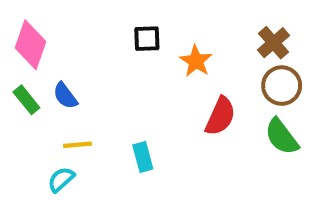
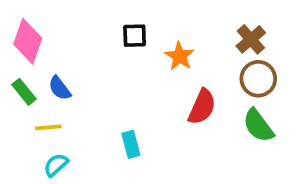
yellow line: (77, 145) -> (48, 127), moved

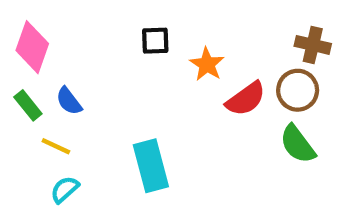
brown cross: (251, 39) -> (313, 45), moved, turned -36
red semicircle: (202, 107) -> (246, 99), moved, turned 30
yellow line: (48, 127) -> (56, 146), turned 30
cyan rectangle: (131, 144) -> (151, 166), size x1.6

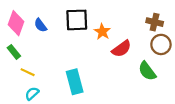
black square: (155, 41) -> (77, 20), size x1.6
brown circle: (298, 90) -> (161, 44), moved
blue semicircle: (69, 101) -> (40, 25), moved

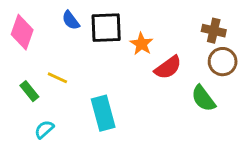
blue semicircle: (40, 25) -> (71, 20), moved
green rectangle: (14, 52) -> (29, 91), moved
yellow line: (28, 72) -> (57, 78), moved

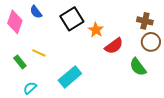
blue semicircle: (71, 20) -> (36, 12), moved
black square: (106, 28) -> (72, 19), turned -30
cyan rectangle: (103, 113) -> (70, 77), turned 65

